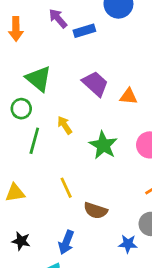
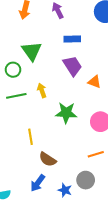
blue rectangle: (84, 31) -> (72, 39), moved
green line: (34, 141) -> (16, 96), turned 48
green star: (103, 145) -> (66, 113), turned 30
blue arrow: (66, 242) -> (38, 183), moved

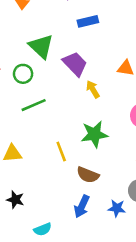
purple trapezoid: (72, 66) -> (75, 64), moved
yellow arrow: (42, 90) -> (93, 89), moved
green star: (66, 113) -> (94, 134), moved

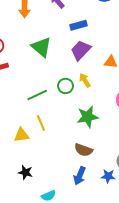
purple trapezoid: (75, 64) -> (81, 50), moved, turned -90
green circle: (23, 74) -> (66, 86), moved
yellow line: (61, 152) -> (41, 123), moved

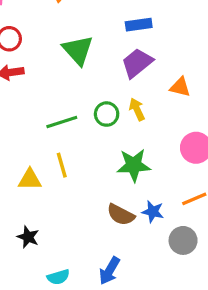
blue arrow: (80, 176) -> (109, 271), moved
blue star: (108, 176) -> (153, 212), moved

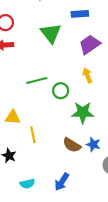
blue rectangle: (139, 25) -> (80, 14), moved
green circle: (107, 114) -> (61, 91), moved
yellow line: (62, 165) -> (33, 135), moved

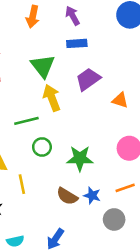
yellow arrow: (87, 75) -> (52, 98), moved, size x1.5
green circle: (61, 91) -> (42, 147), moved

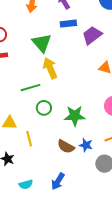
purple trapezoid: (88, 79) -> (92, 35), moved

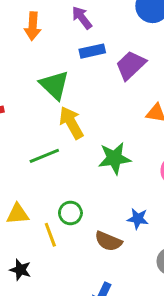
green circle: (44, 108) -> (70, 213), moved
green star: (75, 116) -> (114, 158), moved
blue star: (86, 145) -> (138, 219), moved

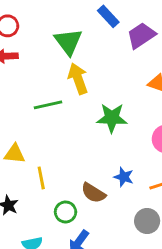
blue rectangle: (92, 51) -> (108, 16), turned 50
green circle: (70, 213) -> (66, 212), moved

